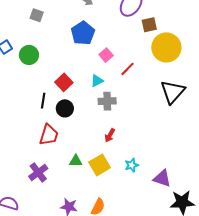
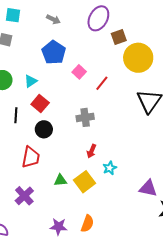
cyan triangle: (97, 81) -> (31, 81), moved
black line: (43, 101) -> (16, 115), moved
cyan star: (132, 165) -> (110, 168), moved

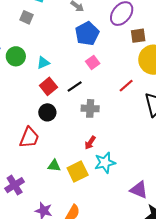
blue pentagon: (54, 52) -> (87, 34), moved
red line: (102, 83) -> (126, 86), moved
black line: (16, 115) -> (75, 86), moved, turned 42
cyan star: (110, 168) -> (105, 163), size x1.5
purple cross: (24, 196) -> (15, 185), moved

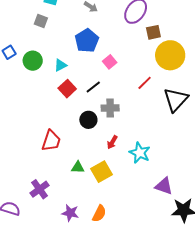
blue pentagon: (87, 34) -> (87, 41), moved
black circle: (47, 112) -> (88, 120), moved
cyan star: (105, 163) -> (140, 153), moved, turned -30

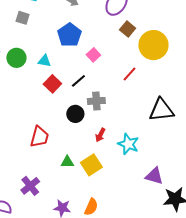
brown square: (153, 32) -> (128, 29), moved, turned -35
cyan triangle: (60, 65) -> (44, 61), turned 40
black triangle: (176, 100) -> (161, 110), moved, turned 44

